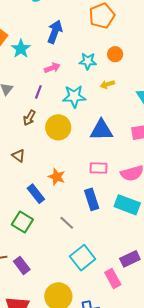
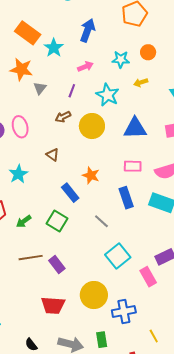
cyan star: (74, 96) -> (108, 95), turned 30
brown arrow: (29, 118) -> (63, 117), turned 35

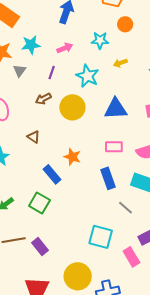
cyan star: (54, 48) -> (31, 45), moved, turned 30
orange circle: (148, 52) -> (125, 24), moved
gray line: (101, 221) -> (125, 208), moved
cyan square: (118, 256) -> (101, 237), turned -35

